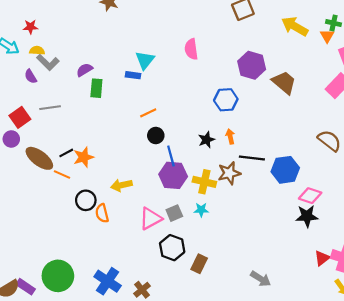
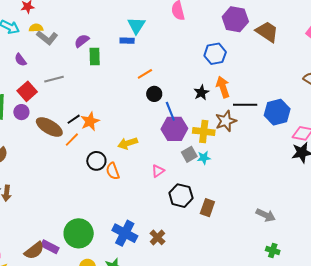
purple semicircle: (31, 76) -> (21, 60), moved
orange arrow: (230, 136) -> (223, 87), size x1.5
orange line: (62, 174) -> (72, 140), turned -63
gray square: (174, 213) -> (189, 154), moved
pink triangle: (151, 219) -> (158, 171), size x0.6

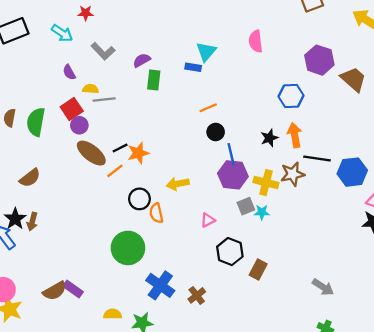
yellow semicircle: (36, 28) -> (91, 89), moved
purple circle: (21, 112) -> (79, 125), moved
green circle: (79, 233) -> (128, 248), moved

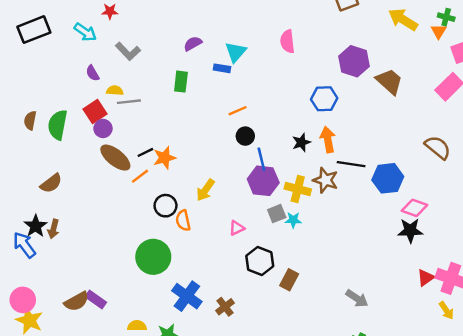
purple semicircle: (142, 60) -> (193, 44), moved
brown star: (293, 174) -> (325, 180), turned 30
yellow arrow: (178, 184) -> (205, 190), turned -45

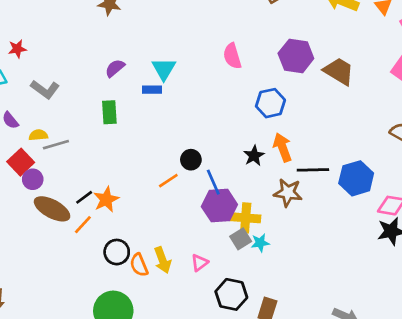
pink semicircle: (287, 41) -> (232, 56), moved
orange line: (238, 111) -> (168, 181), moved
yellow cross: (298, 189) -> (246, 218), moved
yellow arrow: (205, 190) -> (163, 260), moved, turned -45

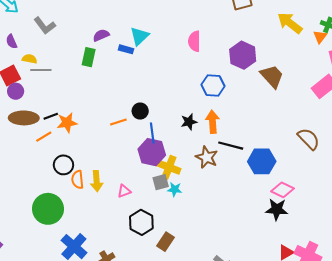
purple semicircle: (115, 68) -> (101, 35), moved
brown ellipse: (52, 209) -> (24, 118), turned -44

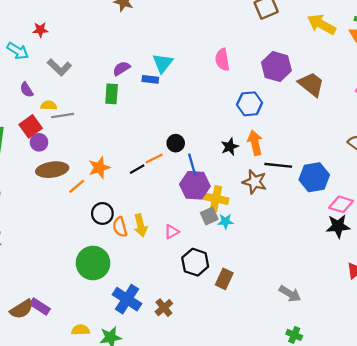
black line: (51, 116) -> (137, 169), moved

